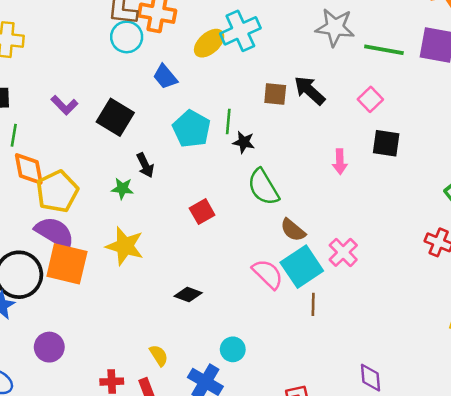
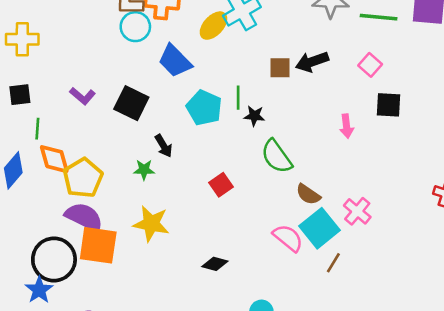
blue trapezoid: (165, 77) -> (175, 61), size x1.4
black arrow: (310, 90) -> (312, 62), turned -56
brown line: (313, 304) -> (333, 263), turned 35

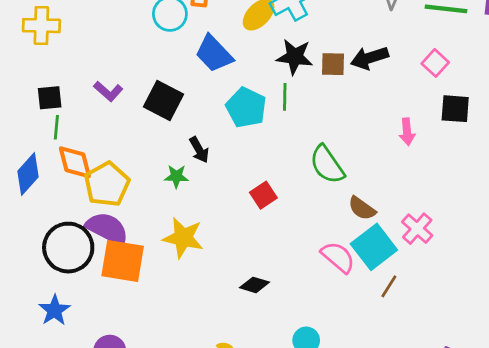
black square: (20, 95) -> (50, 98), moved
black star: (254, 116) -> (295, 57), moved, size x1.5
black circle: (54, 259) -> (68, 248), moved

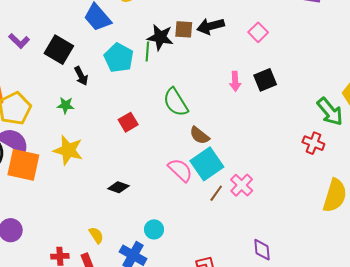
black star: (295, 57) -> (160, 37), moved
black square: (455, 109) -> (265, 80), moved, turned -30
black arrow: (199, 150) -> (81, 76), moved
pink cross: (417, 229) -> (242, 185), moved

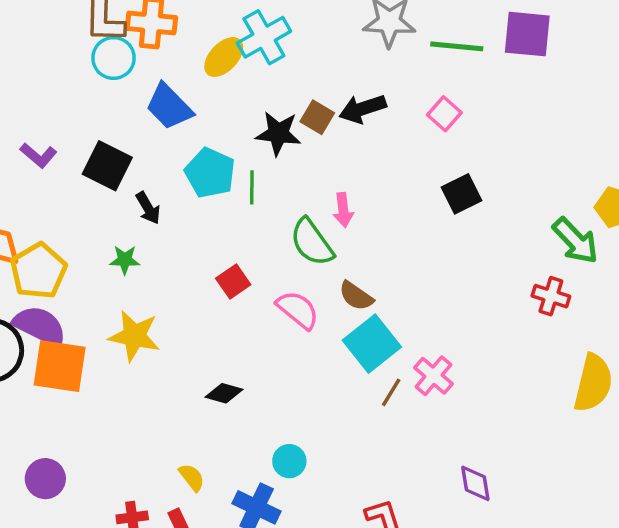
brown square: (184, 29) -> (317, 117), turned 30
green line: (147, 51) -> (252, 187), moved
pink arrow: (235, 81) -> (343, 210), moved
pink semicircle: (180, 170) -> (298, 310), moved

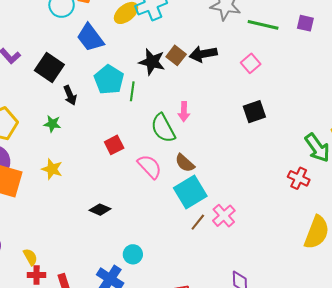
purple square: (527, 34) -> (305, 23), size x0.6
yellow star: (134, 336) -> (52, 169), size x0.7
yellow semicircle: (192, 477) -> (30, 257), moved

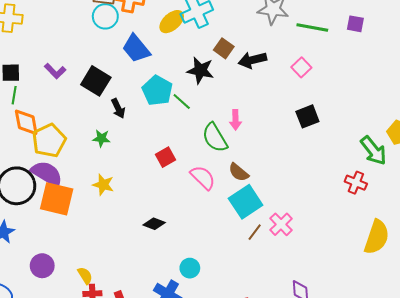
brown square: (176, 55) -> (224, 48), moved
green line: (132, 91) -> (182, 101), turned -54

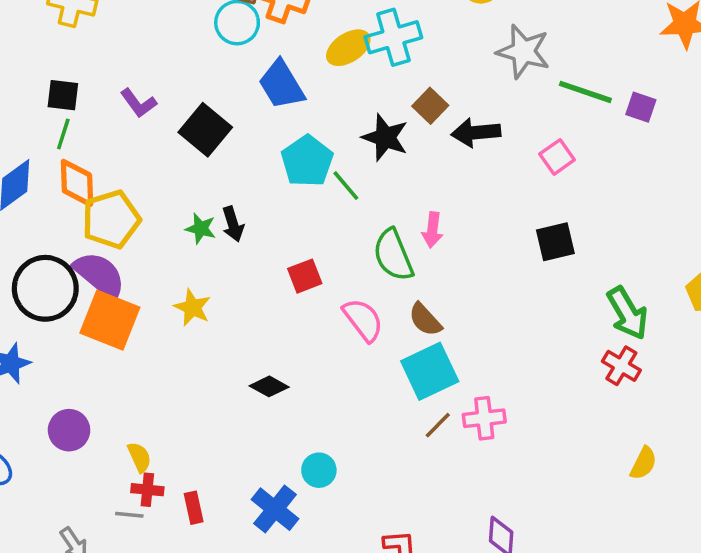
purple square: (355, 24) -> (641, 107), moved
black arrow: (118, 108) -> (233, 224), moved
green arrow: (373, 151) -> (627, 313), moved
pink cross: (281, 224) -> (484, 418), turned 30
yellow semicircle: (377, 237) -> (643, 463), size x0.6

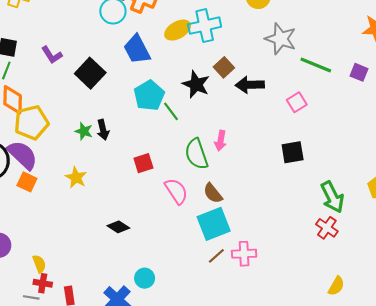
purple square: (641, 107) -> (359, 72), moved
orange square: (110, 320) -> (27, 182), size x0.6

